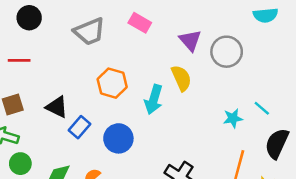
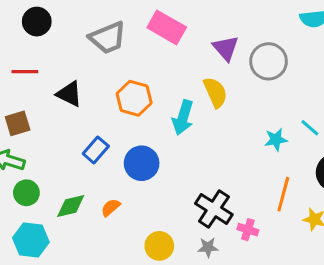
pink rectangle: (140, 23) -> (167, 27), size x1.4
black triangle: (57, 107) -> (69, 94), moved

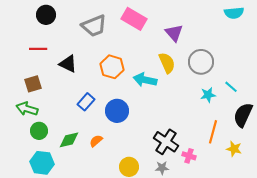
gray circle: (269, 61) -> (201, 62), moved
cyan arrow: (183, 117) -> (145, 80), turned 85

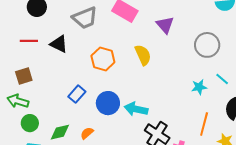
gray circle: (201, 62) -> (207, 45), moved
yellow semicircle: (167, 63) -> (143, 55), moved
black triangle: (68, 64) -> (59, 44), moved
cyan arrow: (145, 80) -> (136, 109), moved

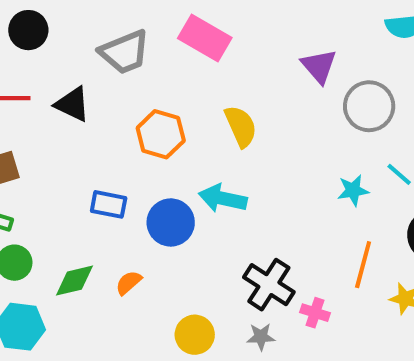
purple triangle: (165, 25) -> (319, 66), moved
blue rectangle: (77, 94) -> (109, 204), turned 60
cyan arrow: (136, 109) -> (223, 198), moved

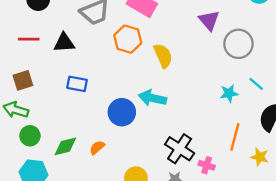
black triangle: (72, 104) -> (64, 43), turned -30
orange hexagon: (161, 134) -> (128, 39), moved
blue rectangle: (109, 204) -> (77, 84), moved

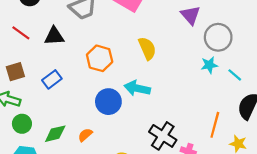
red line: (29, 39) -> (21, 33), turned 36
orange hexagon: (128, 39) -> (100, 58), moved
blue rectangle: (77, 84) -> (52, 79), moved, turned -48
cyan star: (229, 93) -> (209, 65), moved

